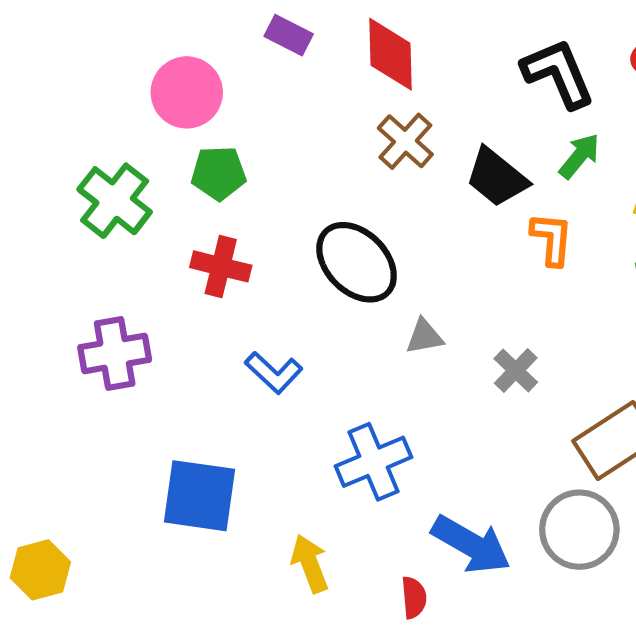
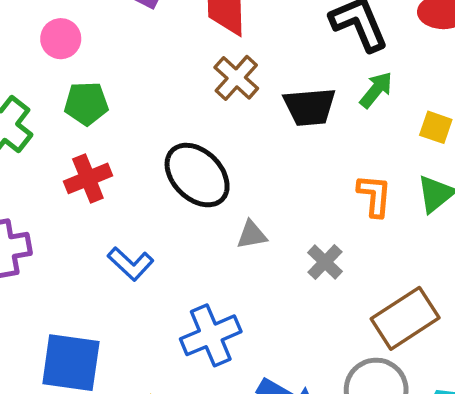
pink circle: (187, 92) -> (61, 39), size x0.7
black trapezoid: (497, 177) -> (310, 107), turned -44
orange L-shape: (552, 239) -> (374, 196), moved
red cross: (221, 266) -> (88, 178), turned -36

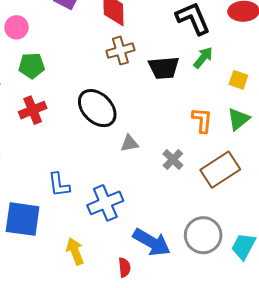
brown cross: (236, 78) -> (120, 51), turned 32
blue L-shape: (131, 264) -> (59, 185), moved, turned 40
brown rectangle: (405, 318) -> (220, 170), moved

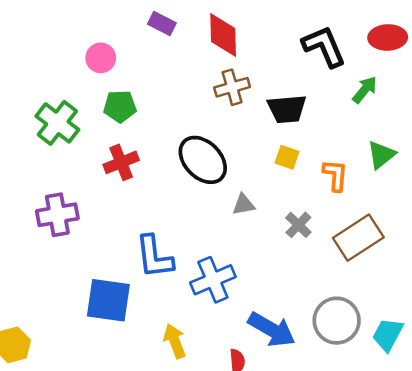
green arrow: (203, 58) -> (365, 90), moved
yellow square: (238, 80) -> (287, 157), moved
green triangle: (238, 119) -> (381, 155), moved
blue L-shape: (59, 185) -> (154, 257), size x1.4

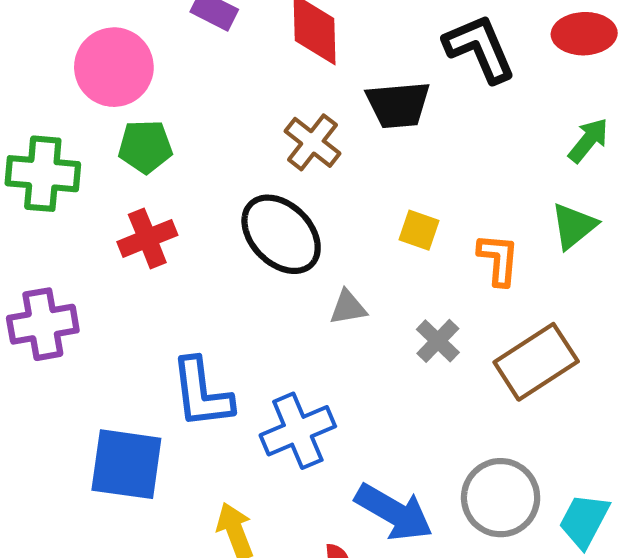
pink circle: (101, 58) -> (114, 67), size x1.6
brown cross: (232, 87) -> (312, 142), moved, turned -36
green arrow: (365, 90) -> (588, 140), moved
black trapezoid: (287, 109) -> (398, 105), moved
green cross: (57, 123) -> (43, 174), turned -33

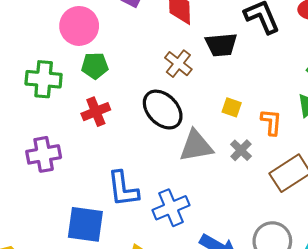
gray triangle: (348, 307) -> (196, 146), size x1.8
gray cross: (438, 341) -> (241, 150), moved

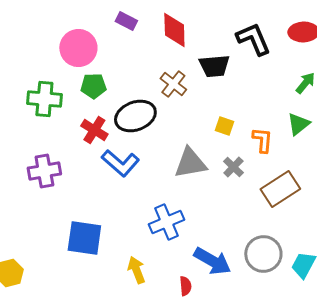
black ellipse: (163, 110) -> (135, 116), moved, turned -66
red cross: (96, 112) -> (94, 130), turned -36
blue L-shape: (123, 189) -> (120, 163), moved, turned -42

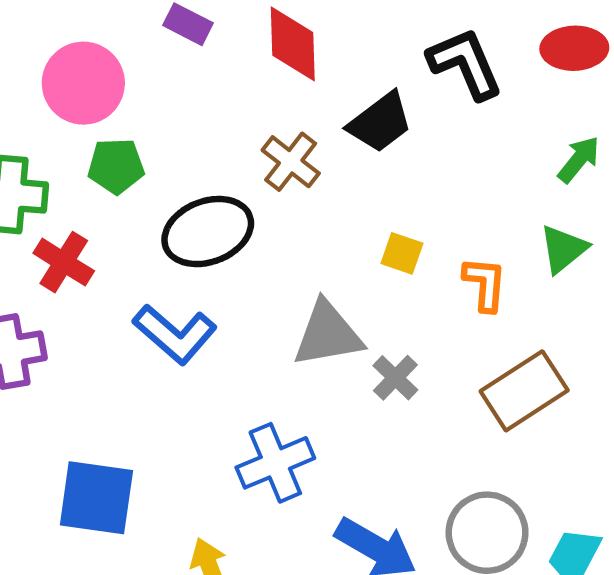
black trapezoid: (214, 66) -> (380, 122), turned -32
red cross: (94, 130) -> (64, 262), moved
gray cross: (233, 167) -> (395, 378), moved

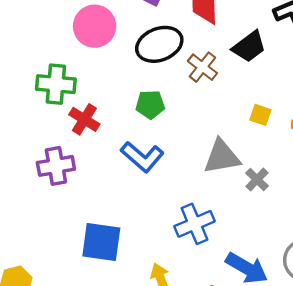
green pentagon: (116, 166) -> (150, 105), moved
black ellipse: (208, 232) -> (159, 44), moved

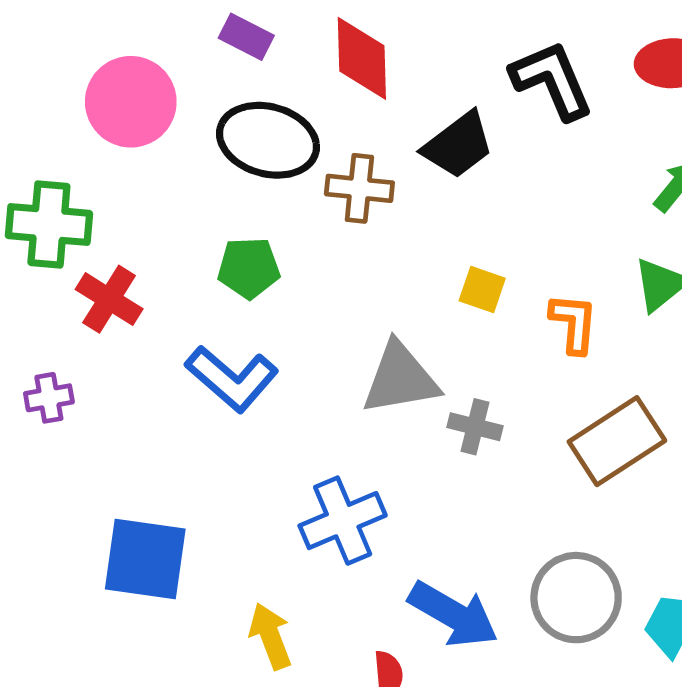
black ellipse: (159, 44) -> (268, 140), turned 36
brown cross: (202, 67) -> (359, 188), turned -32
purple cross: (56, 166) -> (49, 398), size x0.6
gray cross: (257, 180) -> (475, 427), turned -30

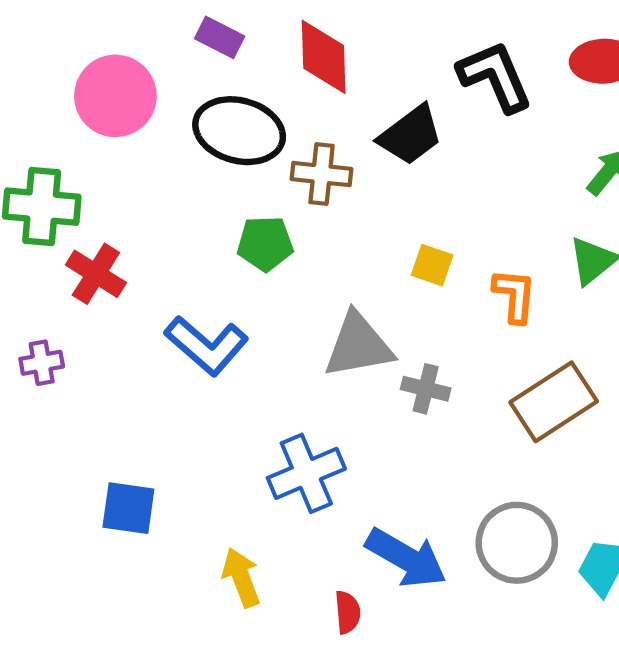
green pentagon: (249, 268) -> (265, 243), moved
blue square: (145, 559) -> (128, 508), size x0.7

